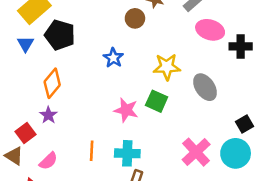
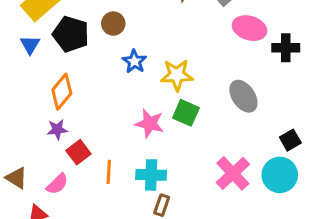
brown circle: (135, 18) -> (113, 24), moved
yellow star: (167, 67) -> (177, 75), moved
purple star: (48, 115) -> (57, 129), turned 30
red square: (25, 133) -> (78, 152), moved

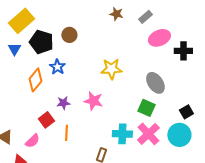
pink ellipse: (249, 28) -> (159, 38), turned -40
blue star: (134, 61) -> (57, 67), moved
green square: (186, 113) -> (146, 108), moved
purple star: (57, 129) -> (63, 103), moved
cyan cross: (151, 175) -> (122, 134), moved

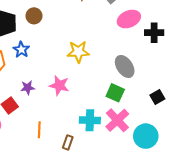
orange line: (66, 133) -> (39, 130), moved
cyan circle: (179, 135) -> (146, 136), moved

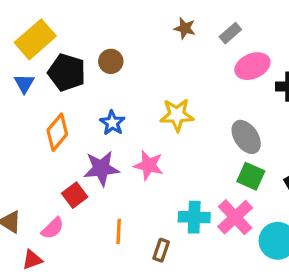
blue star: (21, 50) -> (112, 123), moved
purple star: (28, 88) -> (101, 168), size x1.6
green square: (115, 93) -> (251, 176), moved

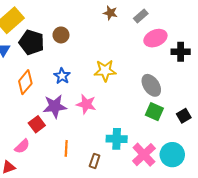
pink cross: (235, 217) -> (144, 155), moved

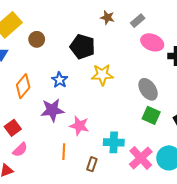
brown circle: (61, 35) -> (37, 39), moved
pink ellipse: (155, 38) -> (152, 42), turned 45
black pentagon: (32, 42) -> (82, 47), moved
pink star: (86, 104) -> (79, 126), moved
red square: (37, 124) -> (13, 128), moved

